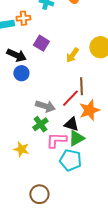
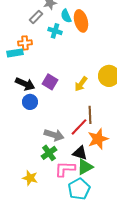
orange cross: (23, 18) -> (25, 43), moved
purple square: (41, 43) -> (50, 82), moved
cyan pentagon: (70, 160) -> (79, 189), turned 30

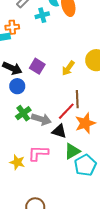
cyan cross: (55, 31) -> (42, 15), turned -32
green cross: (49, 153) -> (23, 113), moved
black triangle: (80, 153) -> (59, 131), moved
pink L-shape: (65, 169) -> (38, 153), moved
cyan pentagon: (79, 189) -> (85, 165), moved

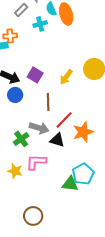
brown line: (77, 99) -> (48, 102), moved
green cross: (23, 113) -> (21, 139), moved
green triangle: (72, 151) -> (70, 184), moved, turned 36

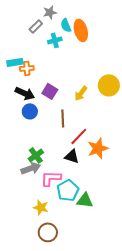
orange cross: (10, 36) -> (27, 68), moved
gray arrow: (39, 128) -> (31, 168), moved, turned -36
yellow star: (15, 171) -> (41, 207), moved
cyan pentagon: (83, 174) -> (68, 190), moved

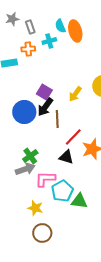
gray star: (50, 12) -> (12, 19), moved
gray rectangle: (36, 26) -> (30, 27), turned -64
orange cross: (27, 68) -> (28, 49), moved
black arrow: (25, 93) -> (45, 107), moved, turned 102
blue circle: (30, 111) -> (24, 112), size x1.5

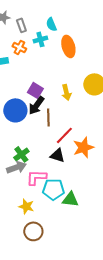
orange ellipse: (75, 31) -> (68, 46), moved
orange cross: (28, 49) -> (19, 47), turned 32
yellow arrow: (75, 94) -> (66, 92), turned -49
cyan pentagon: (62, 191) -> (53, 189), turned 30

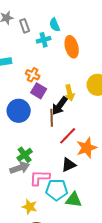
orange cross: (19, 47) -> (33, 75), moved
black arrow: (36, 105) -> (60, 106), moved
black triangle: (57, 155) -> (69, 165), moved, turned -42

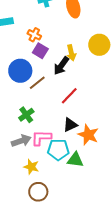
brown line: (52, 118) -> (37, 83), moved, turned 54
orange star: (87, 148) -> (88, 135), moved, turned -30
gray arrow: (20, 168) -> (21, 141), moved

